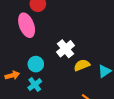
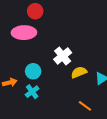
pink ellipse: (27, 25) -> (24, 33), turned -70

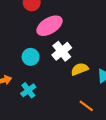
pink ellipse: (24, 33) -> (50, 26), moved, turned -30
cyan circle: (33, 71) -> (31, 57), moved

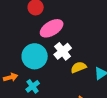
cyan circle: (31, 57) -> (35, 56), size x1.6

